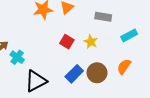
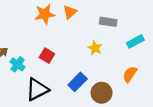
red square: (67, 42) -> (47, 56), moved
brown circle: (97, 73) -> (102, 93), moved

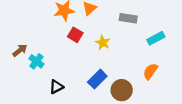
yellow star: (95, 48) -> (103, 43), moved
red square: (47, 56) -> (75, 35), moved
black triangle: (37, 89) -> (56, 87), size x0.6

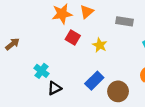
brown arrow: (20, 50) -> (12, 44), moved
cyan cross: (36, 61) -> (42, 71), moved

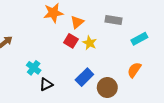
orange triangle: (87, 12) -> (77, 22), moved
red square: (73, 38) -> (71, 41), moved

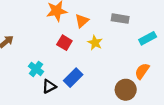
red square: (71, 41) -> (64, 43), moved
blue rectangle: (84, 77) -> (73, 78), moved
brown circle: (107, 88) -> (126, 90), moved

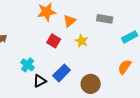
brown circle: (126, 90) -> (91, 84), moved

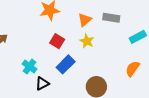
orange triangle: (70, 21) -> (85, 20), moved
blue rectangle: (62, 73) -> (66, 64), moved

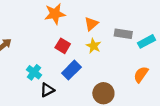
gray rectangle: (111, 18) -> (123, 34), moved

